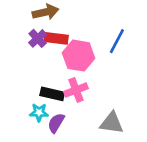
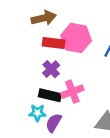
purple cross: (38, 38) -> (51, 69), moved
pink hexagon: (79, 56) -> (76, 38), moved

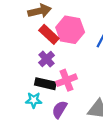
red rectangle: (54, 43) -> (49, 34), turned 36
purple semicircle: (54, 123) -> (59, 109), moved

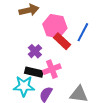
red rectangle: (49, 34) -> (62, 41), moved
cyan star: (34, 100) -> (24, 86), size x1.5

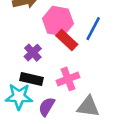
pink cross: (52, 69) -> (68, 79), moved

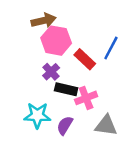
pink hexagon: (58, 21) -> (56, 41), moved
black rectangle: (32, 79) -> (66, 89), moved

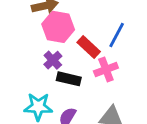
pink cross: (86, 98) -> (106, 69), moved

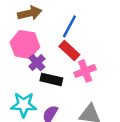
pink hexagon: (58, 27) -> (25, 44), moved
blue line: (117, 35) -> (69, 26), moved

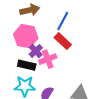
pink cross: (85, 71) -> (48, 59), moved
black rectangle: (51, 79) -> (27, 65), moved

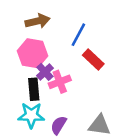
red rectangle: (63, 41) -> (93, 60), moved
black rectangle: (27, 65) -> (34, 89), turned 72

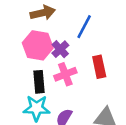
red rectangle: (93, 60) -> (99, 67), moved, turned 35
purple cross: (45, 72) -> (60, 49), moved

